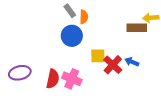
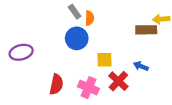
red cross: (113, 65) -> (118, 81), moved
purple ellipse: (20, 73) -> (21, 52), moved
pink cross: (72, 79) -> (88, 88), moved

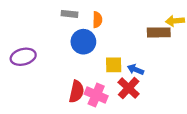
gray rectangle: (75, 12) -> (70, 14), moved, turned -48
blue arrow: (141, 66) -> (136, 70), moved
red semicircle: (56, 84) -> (76, 92), moved

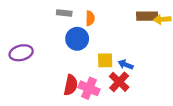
brown rectangle: (159, 32) -> (147, 16), moved

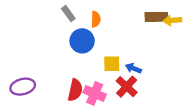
gray rectangle: (64, 13) -> (68, 14), turned 48
purple ellipse: (21, 53) -> (23, 87), moved

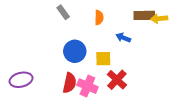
orange semicircle: (96, 19) -> (99, 18), moved
blue circle: (82, 41) -> (75, 51), moved
blue arrow: (133, 68) -> (123, 38), moved

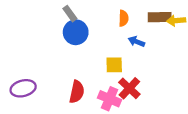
orange semicircle: (99, 18) -> (124, 18), moved
blue circle: (75, 51) -> (76, 32), moved
pink cross: (87, 86) -> (110, 99), moved

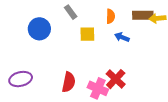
gray rectangle: (70, 14) -> (71, 12), moved
blue circle: (76, 32) -> (39, 29), moved
yellow square: (114, 65) -> (87, 34), moved

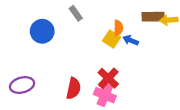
orange semicircle: (110, 16) -> (118, 28), moved
yellow square: (87, 34) -> (112, 39), moved, turned 35
red cross: (116, 79) -> (108, 78), moved

